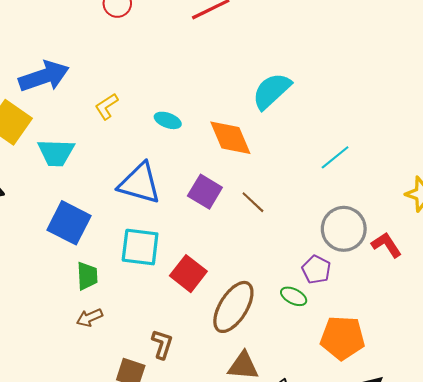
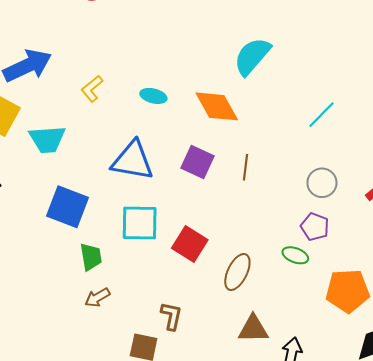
brown line: (253, 202) -> (246, 167), turned 60
gray circle: (344, 229) -> (322, 183), moved, size x0.7
brown ellipse: (233, 307) -> (237, 272), size x0.7

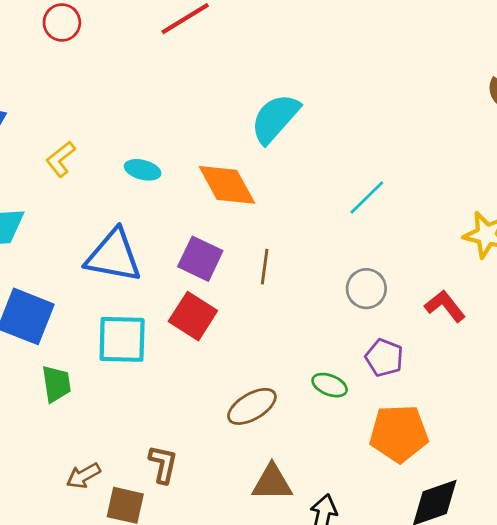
purple pentagon: (315, 227) -> (384, 358), moved
red square: (190, 244) -> (193, 316), moved
brown ellipse: (237, 272) -> (252, 406), turned 33
brown arrow: (97, 298) -> (83, 476), moved

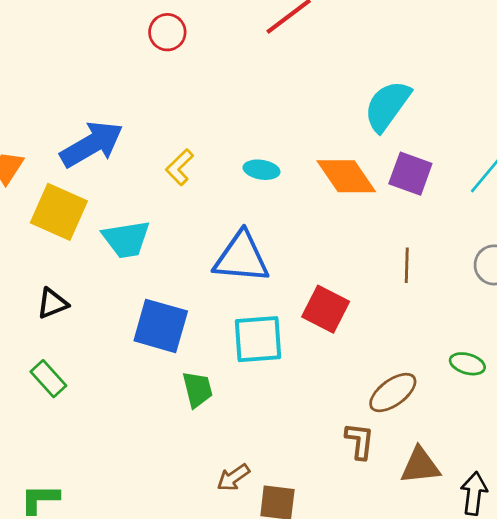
purple square: (200, 259) -> (410, 174), moved
brown line: (265, 267) -> (407, 265), moved
brown L-shape: (163, 464) -> (360, 441), moved

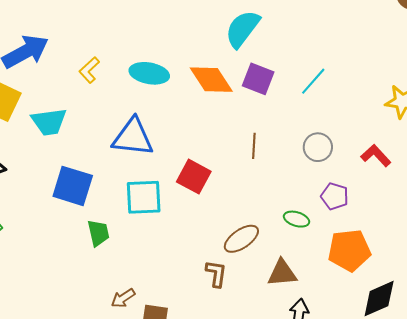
cyan ellipse: (262, 170) -> (149, 73), size x1.5
brown triangle: (420, 466) -> (282, 273), moved

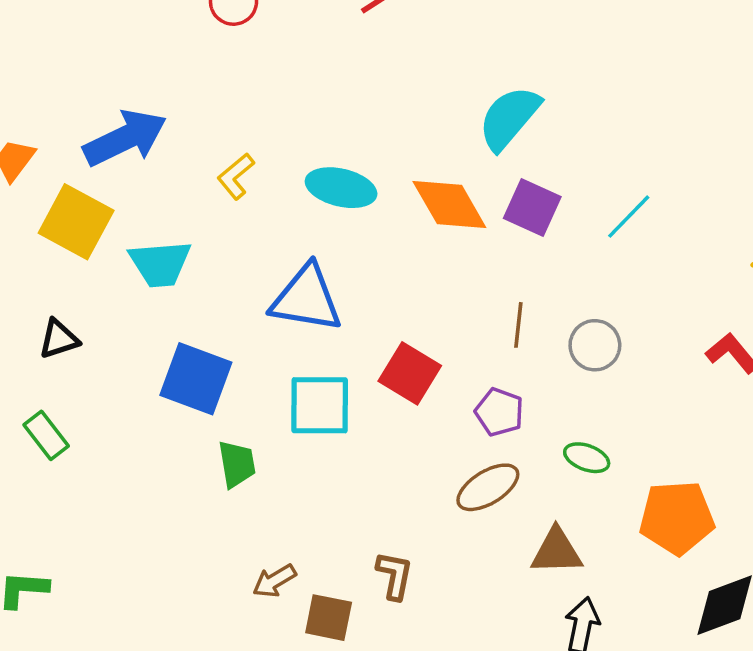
gray circle: (318, 147) -> (595, 345), moved
purple pentagon: (335, 196) -> (499, 412), moved
brown L-shape: (216, 274) -> (395, 575), moved

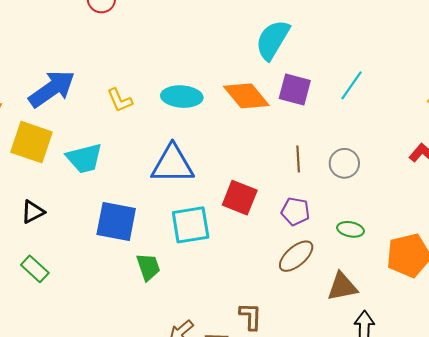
yellow L-shape: (236, 176) -> (120, 100), turned -64

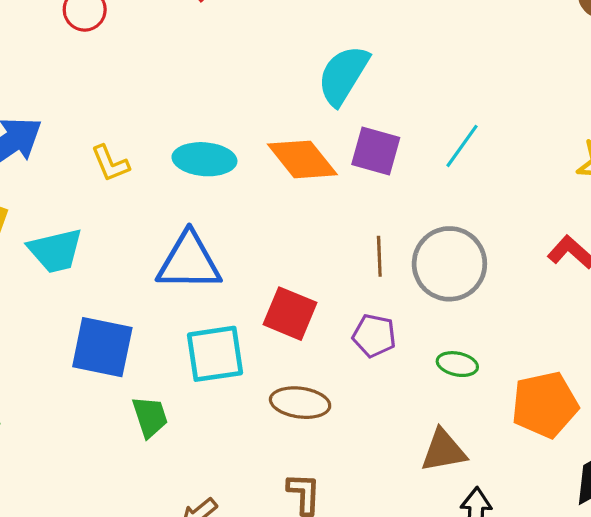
gray circle: (344, 163) -> (449, 264), size x1.6
brown ellipse: (296, 256) -> (300, 403), moved, turned 48

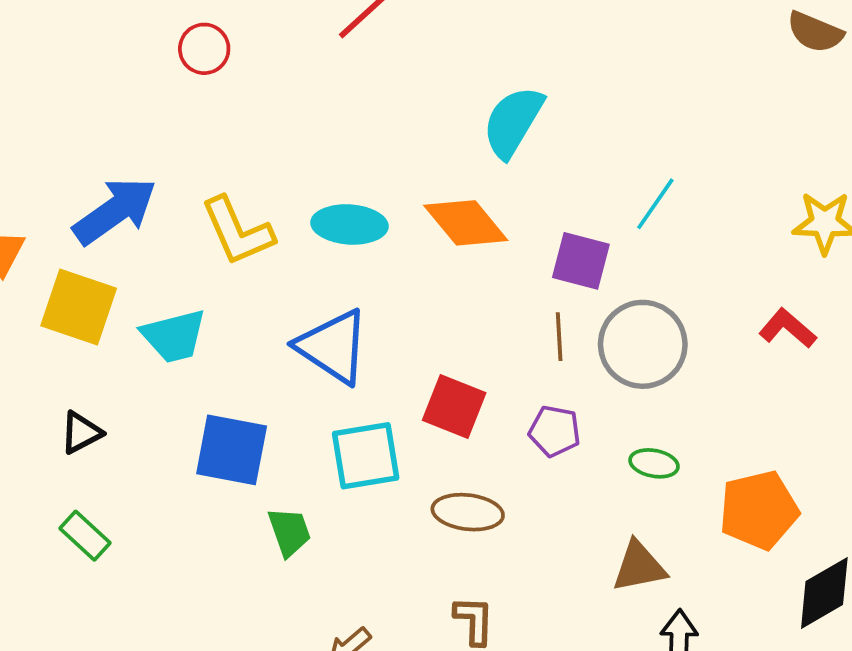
purple square: (376, 151) -> (581, 261), moved
yellow L-shape: (110, 163) -> (237, 231), size x1.6
blue triangle: (189, 262) -> (333, 347), turned 34

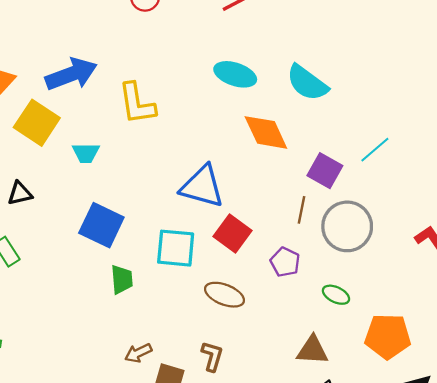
cyan semicircle: (513, 122) -> (307, 83), turned -99
cyan ellipse: (349, 224) -> (235, 74), moved
cyan trapezoid: (174, 336) -> (86, 153), size x0.7
blue triangle: (333, 347) -> (202, 186), moved, turned -33

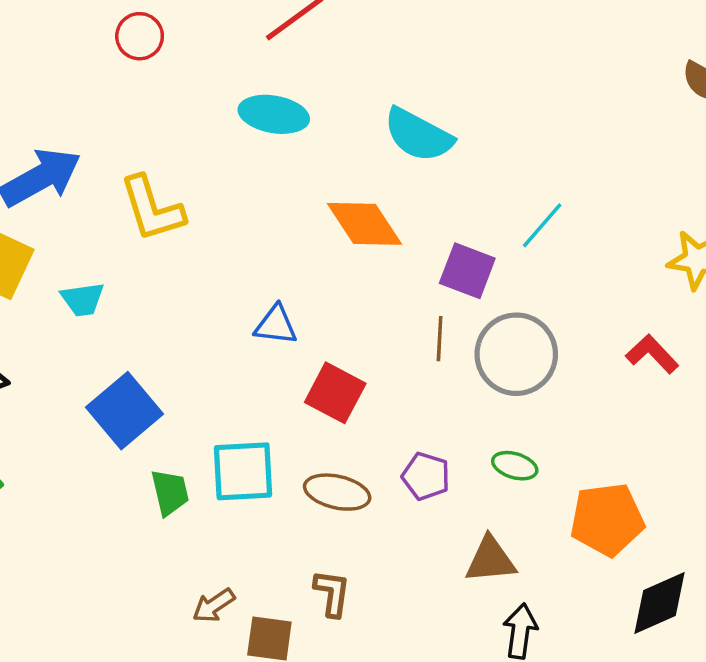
cyan ellipse: (235, 74) -> (274, 114), moved
blue triangle: (202, 186) -> (276, 325), size x0.6
blue square: (101, 225) -> (125, 411), turned 33
cyan square: (176, 248) -> (243, 471), moved
purple pentagon: (285, 262) -> (426, 476), moved

